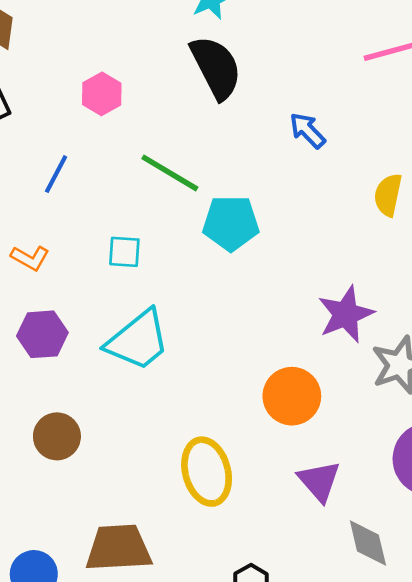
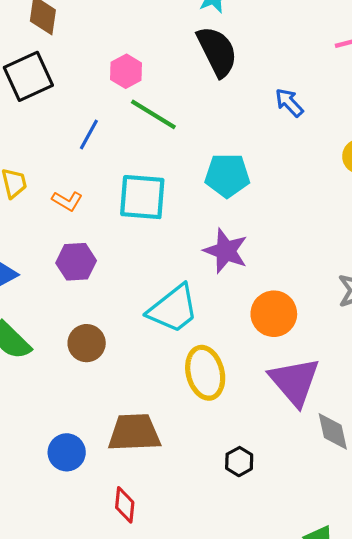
green line: (170, 173) -> (153, 114), moved
cyan square: (124, 252) -> (142, 197), size x1.8
purple star: (346, 314) -> (226, 251), moved, turned -30
cyan trapezoid: (138, 340) -> (173, 309), moved
purple triangle: (319, 481) -> (295, 382), size x1.5

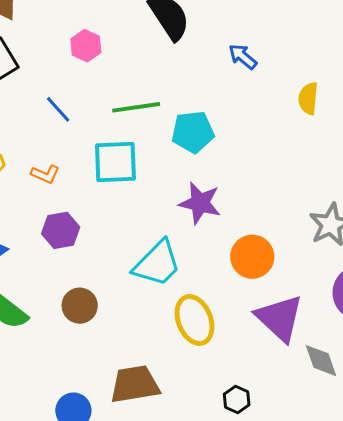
green line: (153, 114) -> (136, 107), moved, turned -33
blue line: (89, 135) -> (58, 109), turned -64

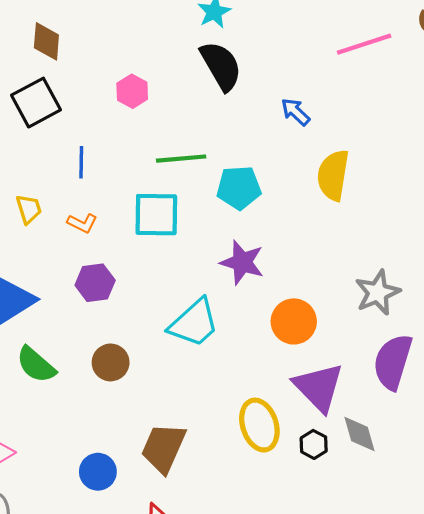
yellow semicircle: (308, 98) -> (333, 175), moved, size x1.5
blue line: (58, 109) -> (81, 162), moved, turned 40
yellow ellipse: (195, 320) -> (259, 425), moved
brown trapezoid: (135, 384) -> (163, 448), turned -60
black hexagon: (237, 400) -> (314, 444), moved

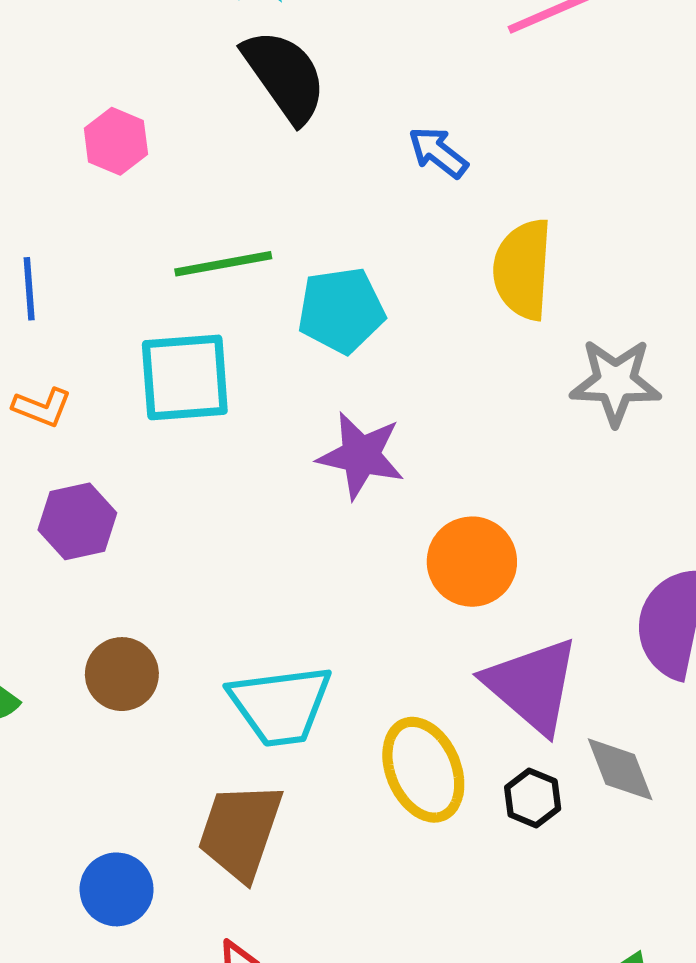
gray star: (378, 293) -> (615, 382), moved, turned 30
cyan trapezoid: (194, 323) -> (280, 705), moved, turned 40

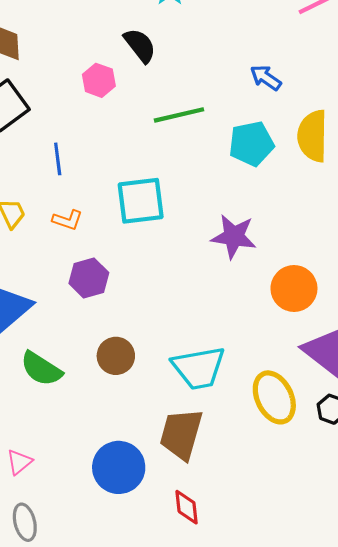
black semicircle: (285, 76) -> (140, 45), moved, size x0.7
green line: (223, 264) -> (179, 115), moved
cyan pentagon: (341, 310) -> (251, 144), moved
blue circle: (117, 889) -> (119, 467), size x1.4

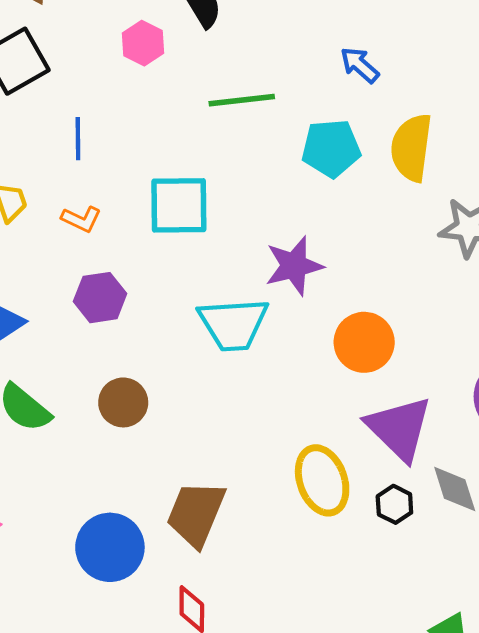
purple star: (234, 236) -> (294, 266), turned -30
cyan trapezoid: (199, 368) -> (233, 324), moved

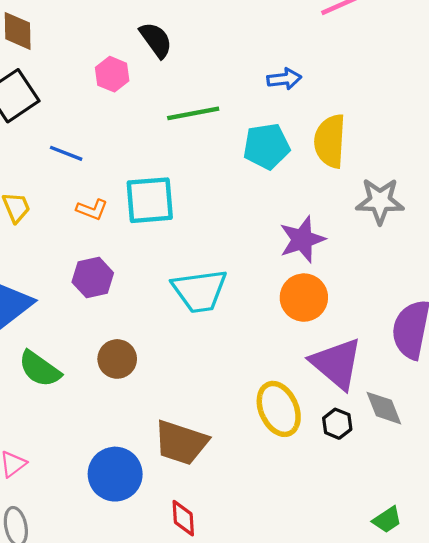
blue arrow: (360, 65) -> (284, 79), turned 136
blue line: (78, 139) -> (66, 153), turned -64
orange L-shape: (81, 219) -> (92, 210), moved
purple star: (294, 266) -> (302, 239), moved
brown trapezoid: (196, 514) -> (181, 443), turned -90

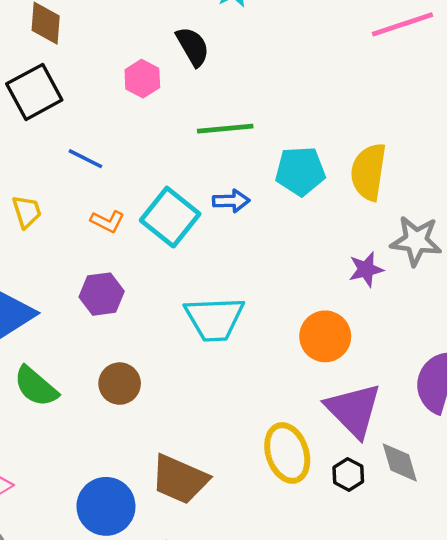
blue arrow: (284, 79) -> (231, 201), moved
cyan square: (150, 200) -> (170, 217), turned 38
purple star: (302, 239) -> (366, 269), moved, size x0.7

